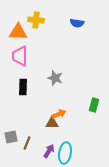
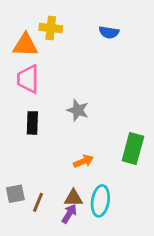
green rectangle: (94, 105) -> (133, 148), size x1.5
brown triangle: (52, 123) -> (73, 198), moved
cyan ellipse: (65, 153) -> (100, 201), moved

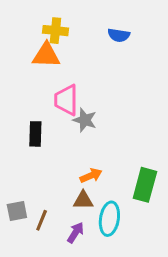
orange triangle: (25, 45) -> (46, 55), moved
pink trapezoid: (28, 79) -> (66, 100), moved
green rectangle: (133, 148) -> (145, 185), moved
brown triangle: (73, 198) -> (83, 200), moved

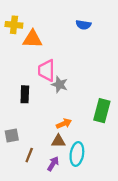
yellow cross: (55, 31) -> (14, 25), moved
green rectangle: (145, 185) -> (102, 111), moved
gray square: (17, 211) -> (12, 136), moved

